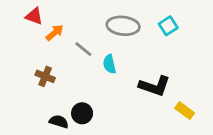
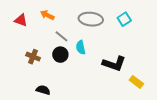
red triangle: (34, 16) -> (21, 20), moved
orange arrow: (55, 33) -> (47, 15), moved, turned -112
black circle: (82, 113) -> (60, 55), moved

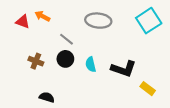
orange arrow: (47, 15) -> (42, 16), moved
cyan square: (124, 19) -> (149, 21), moved, size x1.6
cyan semicircle: (81, 47) -> (91, 64), moved

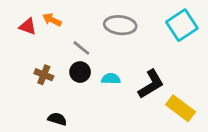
cyan semicircle: (91, 64) -> (111, 79), turned 104
black L-shape: (123, 69) -> (151, 84), turned -50
yellow rectangle: (148, 89) -> (181, 108), size x1.5

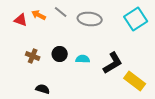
gray line: (81, 48) -> (61, 12), moved

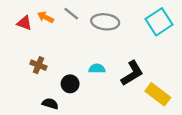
black circle: (60, 54) -> (70, 84), moved

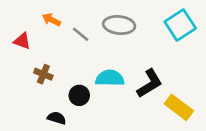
gray line: (71, 14) -> (81, 34), moved
red triangle: (24, 23) -> (22, 41), moved
cyan semicircle: (97, 69) -> (110, 78), size x1.5

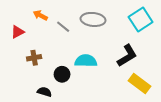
red triangle: (22, 41) -> (18, 32), turned -48
brown cross: (43, 74) -> (34, 58), turned -32
black L-shape: (150, 83) -> (127, 56), moved

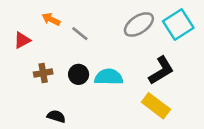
gray ellipse: (93, 19) -> (139, 24), moved, turned -40
black circle: (62, 74) -> (79, 74), moved
yellow rectangle: (140, 84) -> (156, 106), moved

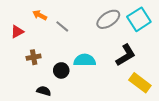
black circle: (79, 74) -> (61, 70), moved
yellow rectangle: (156, 106) -> (140, 83), moved

